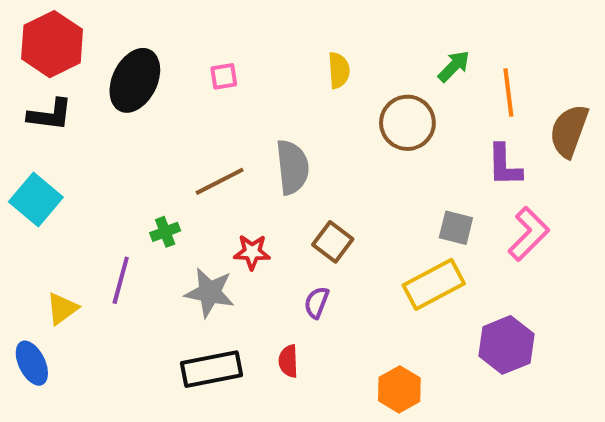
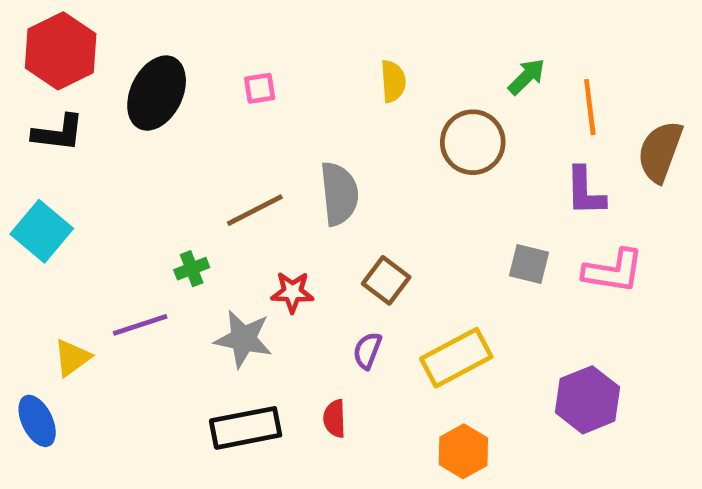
pink L-shape: (529, 234) -> (613, 271), turned 54
purple line: (121, 280) -> (140, 325), turned 57
yellow rectangle: (434, 284) -> (456, 358), moved

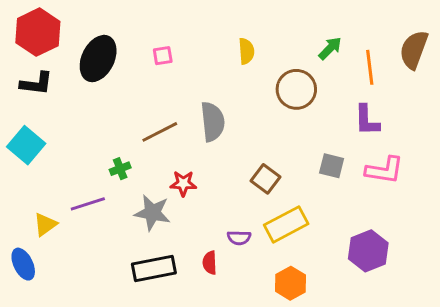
brown semicircle: (660, 152) -> (414, 50), moved
brown square: (386, 280) -> (265, 179), moved
purple semicircle: (367, 351) -> (239, 238), moved, turned -110

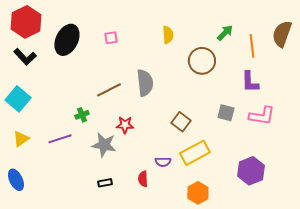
black L-shape: (36, 83) -> (25, 57), turned 40
yellow triangle: (45, 224) -> (21, 139), moved
black rectangle: (154, 269) -> (105, 183), size x0.5

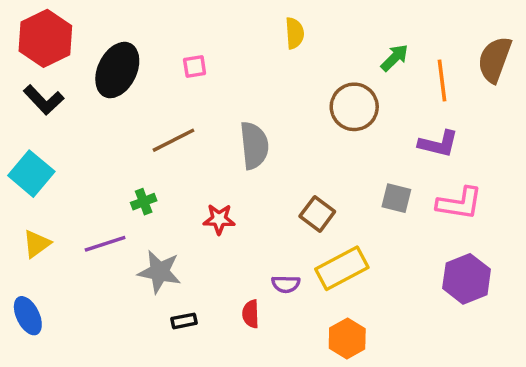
yellow semicircle: (168, 35) -> (295, 33), moved
purple L-shape: (250, 82) -> (438, 144), turned -75
brown line: (109, 90) -> (173, 140), moved
gray star: (104, 145) -> (159, 272), moved
purple hexagon: (251, 171) -> (467, 279), moved

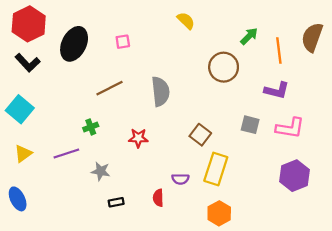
yellow semicircle: (295, 33) -> (186, 21), turned -42
yellow rectangle: (342, 268) -> (216, 169), turned -44
gray star: (159, 272) -> (101, 171), size x0.7

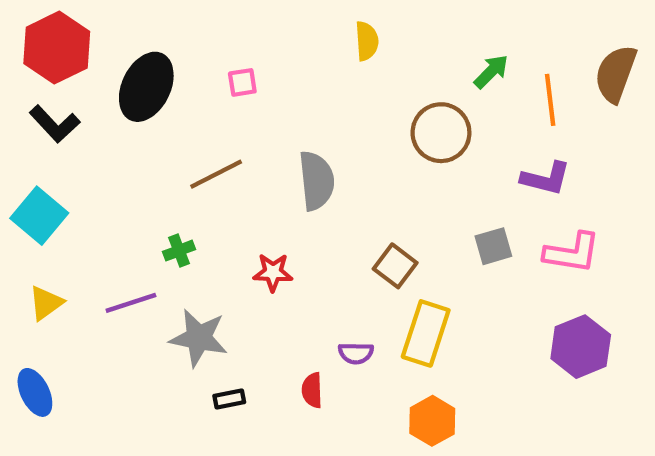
yellow semicircle: (186, 21) -> (367, 41), turned 42
gray square: (250, 125) -> (493, 246), turned -30
gray star: (101, 171) -> (199, 338), size x1.5

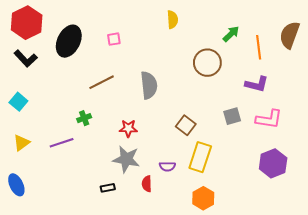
cyan square: (39, 216) -> (18, 102), size x0.7
gray star: (199, 338) -> (126, 159), moved

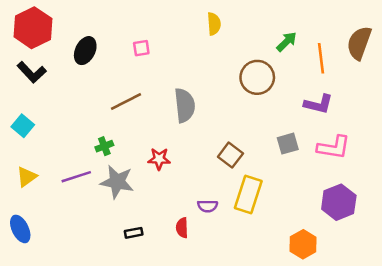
black ellipse: (69, 41) -> (85, 51), size x0.7
gray star: (126, 159) -> (117, 182), moved
orange hexagon: (203, 198) -> (303, 244), moved

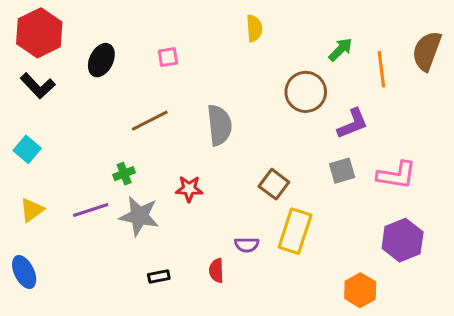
purple L-shape: (318, 104) -> (353, 124), moved, turned -36

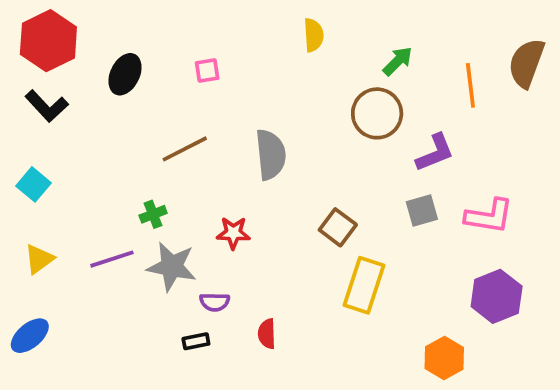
green arrow: (340, 49) -> (398, 61), moved
purple semicircle: (247, 245) -> (215, 302), moved
blue ellipse: (24, 272) -> (30, 336), turned 76

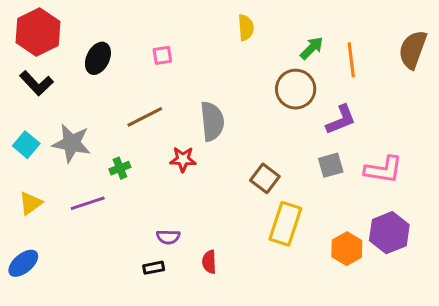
orange line: (470, 85) -> (351, 60), moved
red star: (233, 233) -> (183, 159), moved
gray star: (172, 267) -> (72, 143), moved
orange hexagon: (444, 358) -> (347, 249), moved

